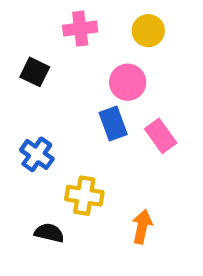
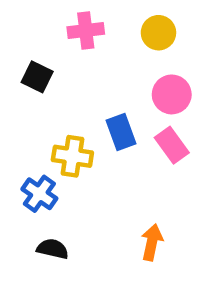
pink circle: (128, 82) -> (172, 94), moved
blue cross: (37, 154) -> (39, 194), moved
yellow cross: (84, 196) -> (72, 156), moved

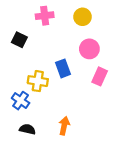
pink rectangle: (172, 145) -> (100, 76), moved, turned 60
orange arrow: (152, 242) -> (64, 126), moved

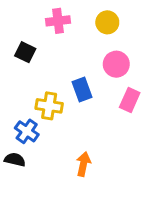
black semicircle: (27, 129) -> (15, 160), moved

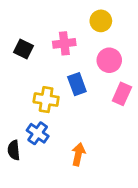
pink cross: (58, 21) -> (64, 43), moved
blue cross: (27, 131) -> (38, 133), moved
black semicircle: (15, 160) -> (14, 150), turned -108

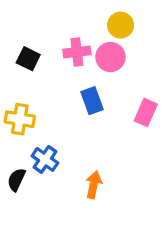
pink circle: (109, 60) -> (110, 57), moved
yellow cross: (46, 100) -> (20, 119), moved
black semicircle: (14, 150) -> (16, 180), turned 30

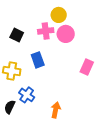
yellow circle: (121, 25) -> (59, 15), moved
blue rectangle: (92, 101) -> (38, 60), moved

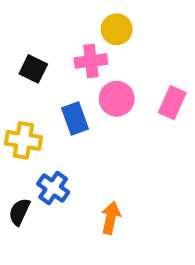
pink circle: (66, 34) -> (117, 99), moved
pink rectangle: (87, 67) -> (172, 103), moved

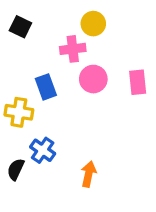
black square: (33, 69) -> (20, 27), moved
pink rectangle: (172, 103) -> (138, 82), turned -30
blue rectangle: (75, 119) -> (46, 87), moved

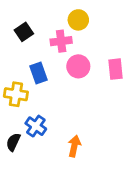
black square: (20, 27) -> (24, 32), moved, turned 30

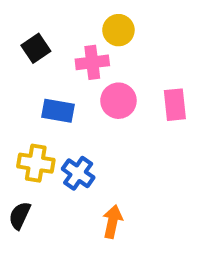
blue rectangle: (38, 73) -> (58, 111), turned -60
yellow cross: (16, 94) -> (36, 163), moved
blue cross: (36, 126) -> (78, 173), moved

